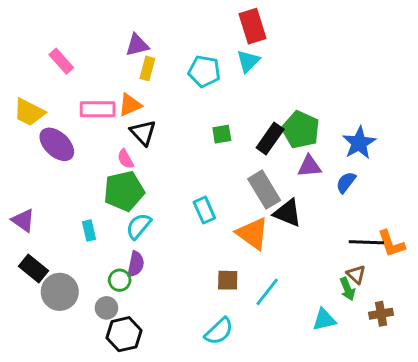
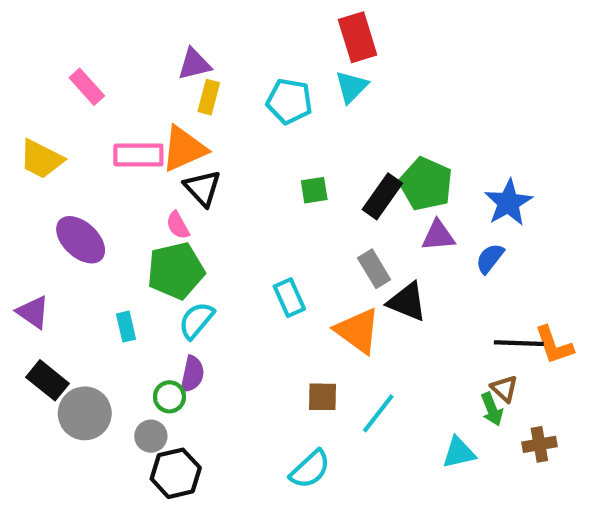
orange triangle: (130, 105) -> (184, 149), size x1.4
purple ellipse: (57, 144) -> (81, 240), moved
gray rectangle: (264, 190) -> (374, 269), size x0.7

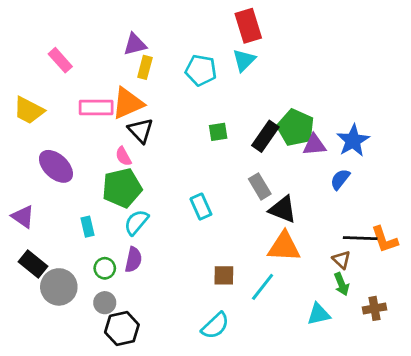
purple triangle: (438, 236) -> (314, 145), moved
orange triangle: (358, 331) -> (284, 247), moved, turned -33
brown triangle: (504, 389) -> (342, 260), moved
green circle: (169, 397) -> (105, 268), moved

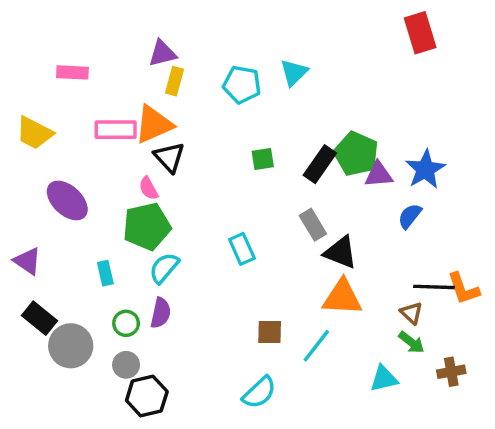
red rectangle: (248, 26) -> (420, 33), moved
pink rectangle: (60, 60) -> (72, 72), turned -45
green arrow: (342, 284) -> (411, 342), turned -30

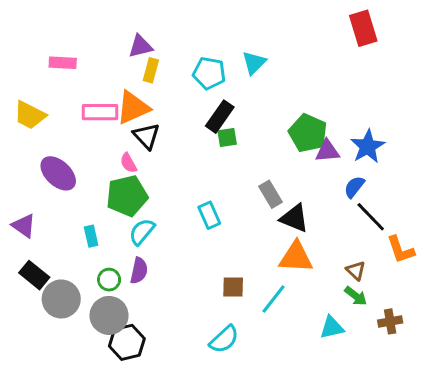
black rectangle: (320, 164) -> (220, 117), moved
black line: (434, 287) -> (371, 217), moved, turned 44
gray circle: (126, 365) -> (109, 315), size x1.6

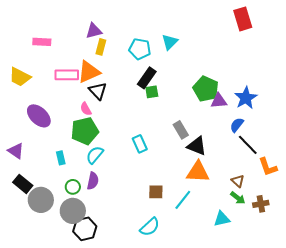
brown cross: (390, 321) -> (261, 204), moved

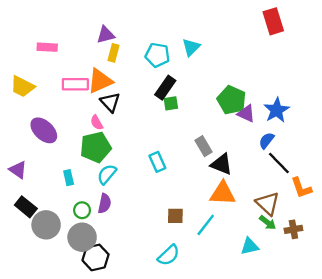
purple triangle: (219, 101) -> (246, 114), turned 30
brown triangle: (238, 181) -> (268, 203), size x1.6

